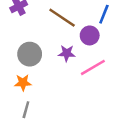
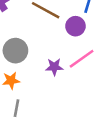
purple star: (67, 53) -> (54, 67), moved

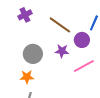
purple star: (54, 67) -> (62, 51), moved

